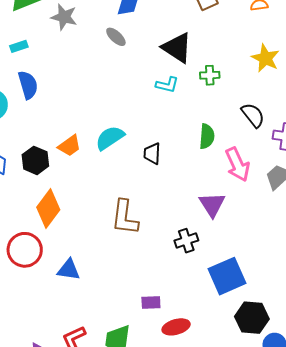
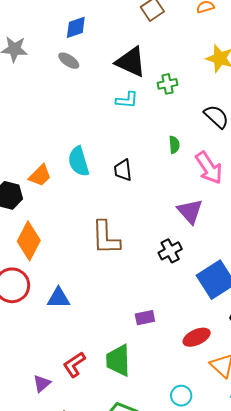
green semicircle: (207, 136) -> (174, 145), size x0.7
cyan semicircle: (110, 138) -> (79, 161), turned -64
red ellipse: (176, 327) -> (197, 337), moved

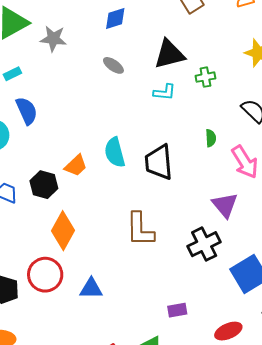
gray ellipse: (69, 61) -> (113, 65), moved
black triangle: (131, 62) -> (169, 54), turned -40
black trapezoid: (123, 170) -> (159, 162), size x1.6
black cross: (170, 251) -> (204, 244), size x1.4

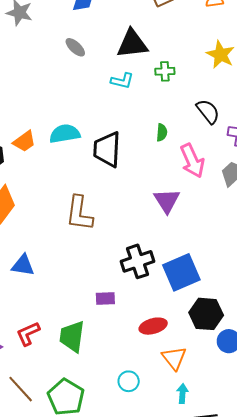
cyan semicircle: (115, 152) -> (65, 134), turned 88
black cross: (204, 244) -> (138, 261), moved

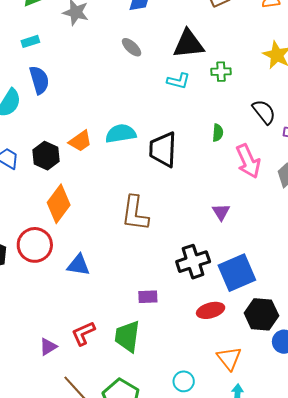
purple triangle: (167, 201) -> (221, 212), moved, size x0.7
purple rectangle: (105, 298) -> (148, 297), moved
red ellipse: (153, 326) -> (211, 310), moved

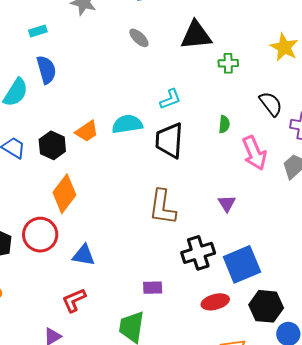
cyan L-shape: (178, 81) -> (170, 99), moved, turned -35
brown L-shape: (135, 213) -> (162, 207), moved
red L-shape: (83, 333) -> (74, 300), moved

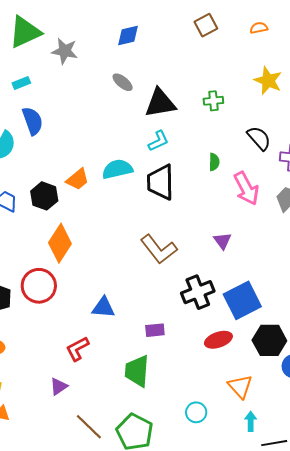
black triangle: (196, 35) -> (160, 103), moved
brown L-shape: (162, 207) -> (159, 249), turned -42
blue triangle: (84, 255) -> (103, 307), moved

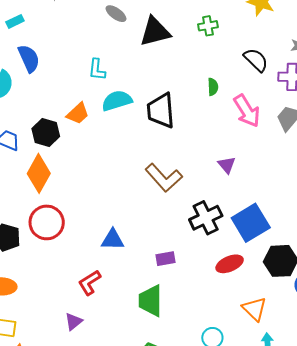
cyan L-shape: (158, 141) -> (97, 70), moved, turned 125
orange diamond: (60, 243) -> (39, 173), moved

